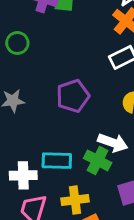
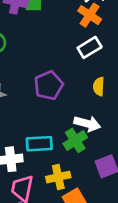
green cross: (98, 160) -> (75, 140), turned 35

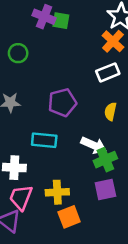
green cross: (75, 140) -> (105, 160), moved
cyan rectangle: (39, 144) -> (44, 140), moved

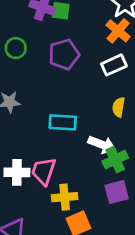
purple pentagon: (62, 102) -> (64, 54), moved
cyan rectangle: (44, 140) -> (63, 122), moved
pink trapezoid: (21, 197) -> (44, 171), moved

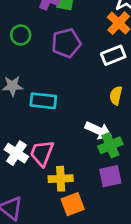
cyan rectangle: (63, 122) -> (43, 101), moved
white cross: (17, 172) -> (16, 153), turned 30

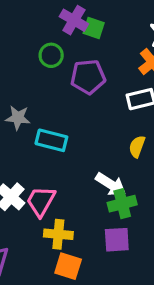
green circle: (21, 35) -> (51, 55), moved
orange square: (73, 204) -> (68, 266), turned 30

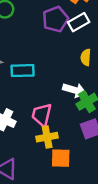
purple pentagon: (88, 77) -> (55, 19), moved
pink trapezoid: (41, 201) -> (42, 115), moved

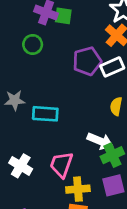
yellow cross: (47, 137) -> (78, 189), moved

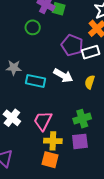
purple pentagon: (87, 61) -> (72, 45), turned 30
white arrow: (100, 141) -> (63, 76), moved

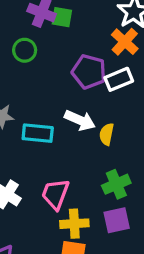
yellow semicircle: (90, 82) -> (107, 134), moved

